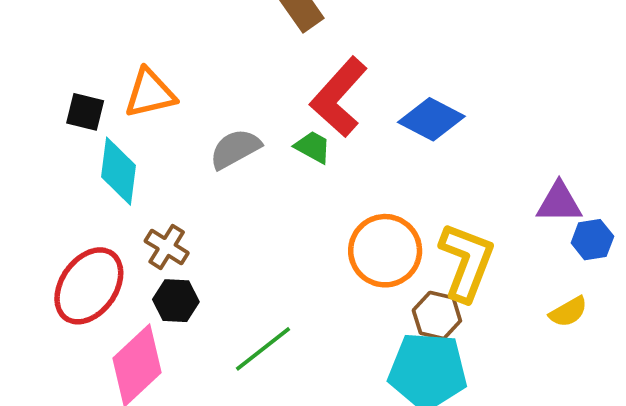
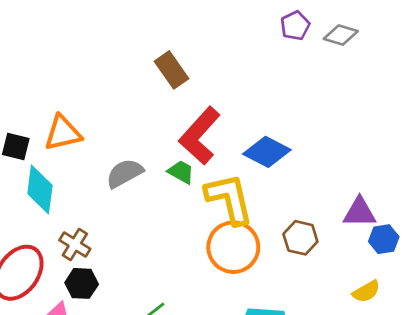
yellow L-shape: (467, 262) -> (229, 199), moved, turned -34
brown hexagon: (437, 315) -> (300, 238), moved

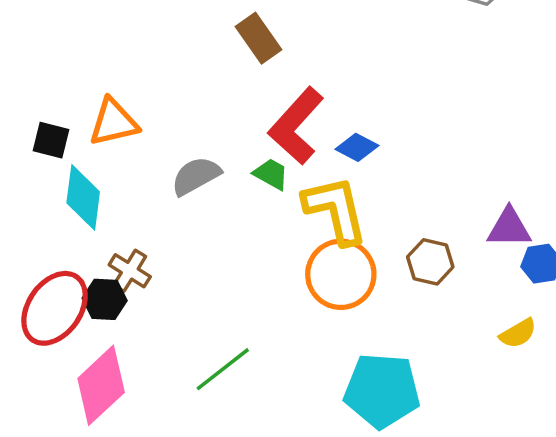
blue diamond: (267, 152) -> (357, 147), moved, size x0.7
black hexagon: (82, 283) -> (105, 299), moved

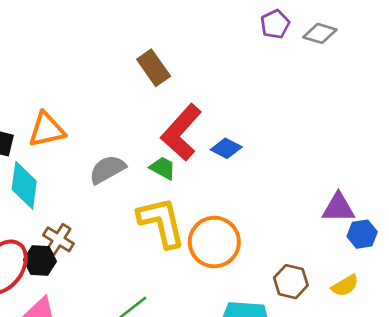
yellow L-shape: (335, 210) -> (161, 222), moved
brown hexagon: (430, 262) -> (291, 282), moved

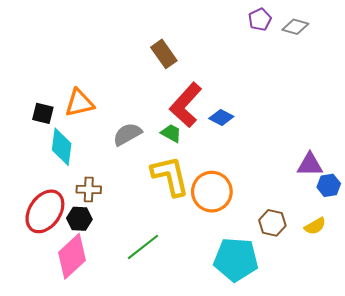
brown cross: (58, 239) -> (89, 190), turned -30
black hexagon: (40, 260) -> (79, 219), moved

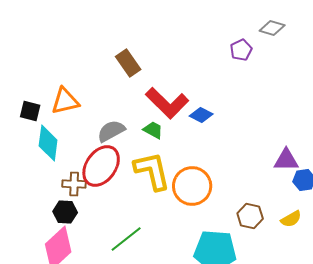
purple pentagon: (260, 19) -> (241, 50), moved
brown rectangle: (164, 54) -> (128, 63), moved
red L-shape: (186, 105) -> (167, 103), turned -87
red ellipse: (45, 211) -> (101, 166), moved

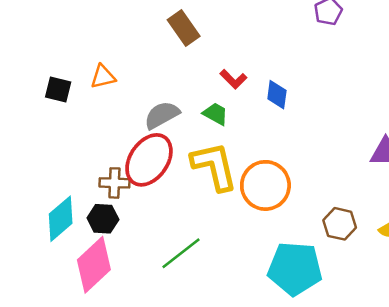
orange triangle: (65, 101) -> (103, 77), size x0.7
red L-shape: (167, 103) -> (233, 79), size x0.5
blue diamond: (201, 115) -> (277, 95), turned 70
cyan diamond: (48, 143) -> (61, 219), moved, turned 42

